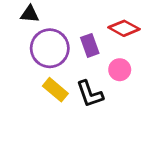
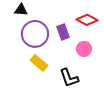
black L-shape: (90, 94) -> (69, 78), moved

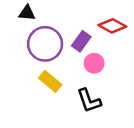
purple rectangle: (63, 32) -> (81, 41), turned 56
pink circle: (84, 49) -> (94, 63), moved

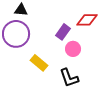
red diamond: (112, 26) -> (87, 20), turned -30
purple circle: (45, 44) -> (16, 34), moved

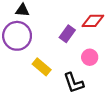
pink circle: (73, 49) -> (90, 57), moved

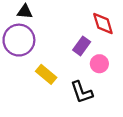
red diamond: (93, 21) -> (103, 23), turned 75
purple rectangle: (67, 34) -> (82, 46), moved

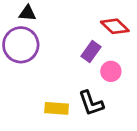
red diamond: (103, 23) -> (115, 26), turned -30
yellow rectangle: (46, 74) -> (57, 108), moved, turned -36

